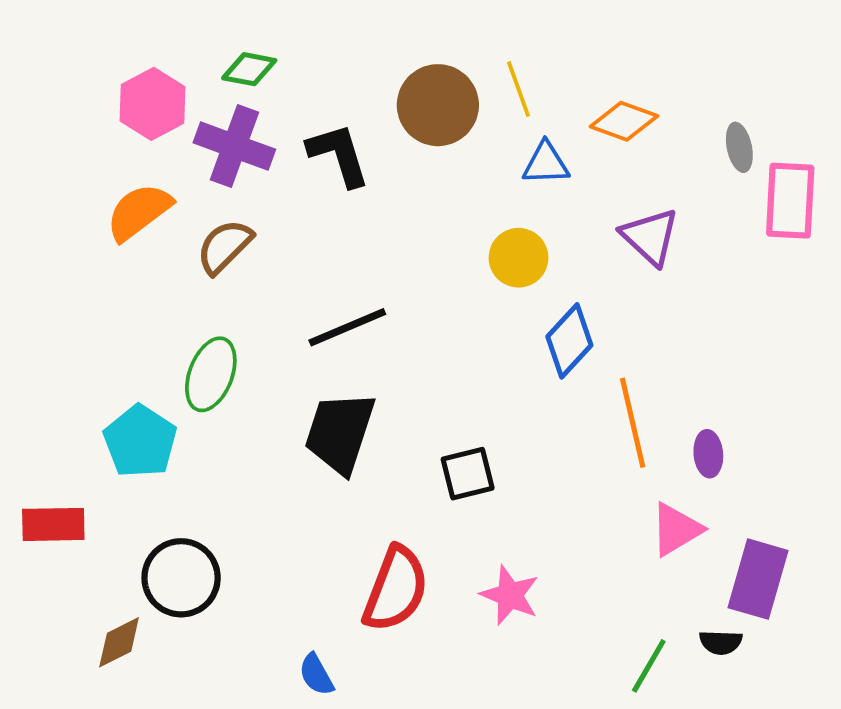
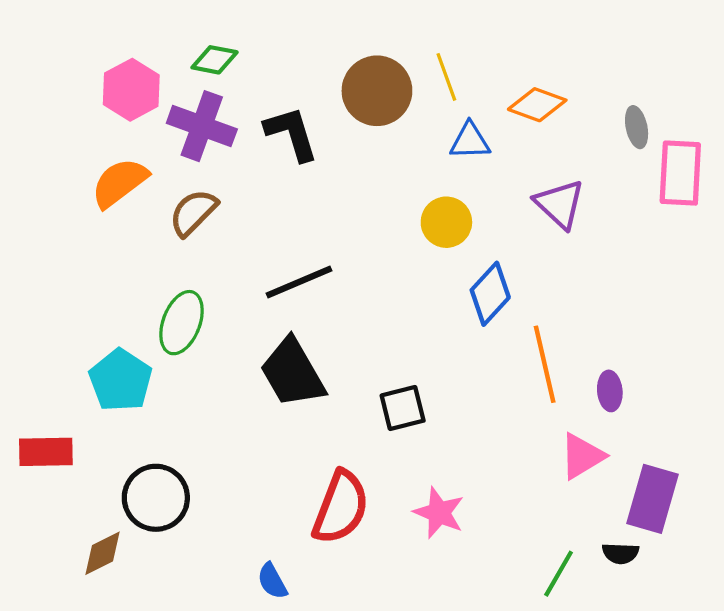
black trapezoid: (340, 433) -> (293, 373), turned -48

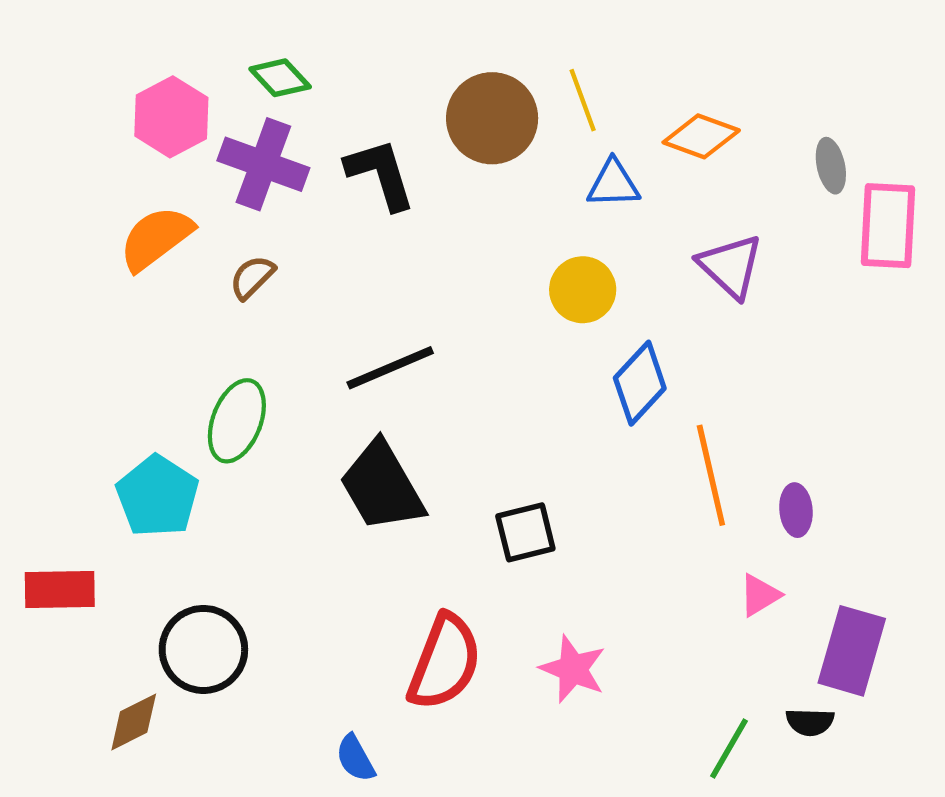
green diamond: (215, 60) -> (280, 78), turned 36
brown semicircle: (193, 213) -> (252, 277), size x0.7
pink triangle: (582, 456) -> (760, 595), size x0.7

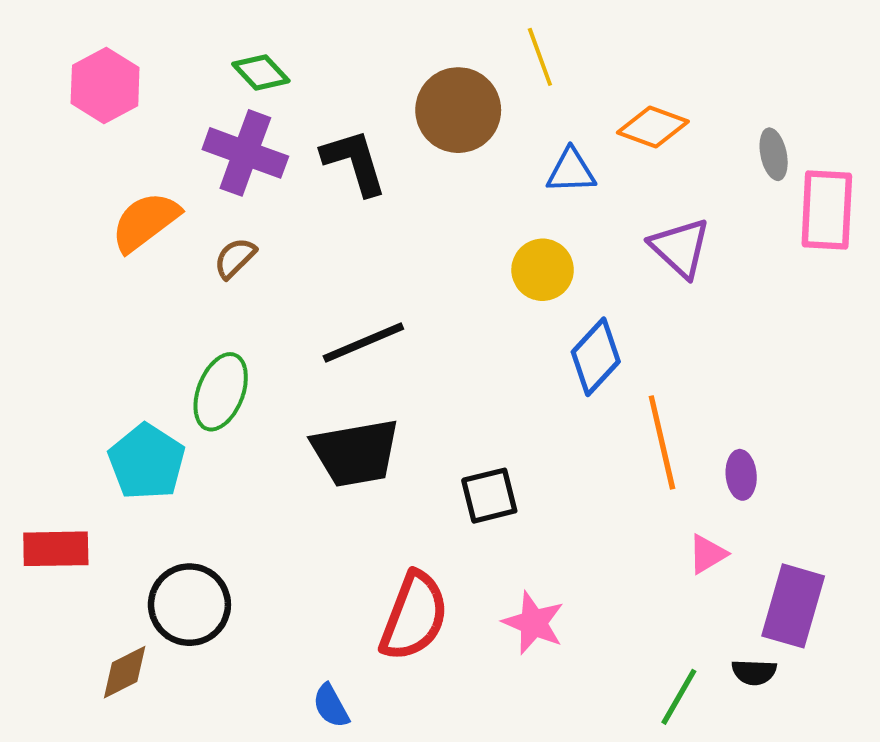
yellow line: (583, 100) -> (540, 57), moved
pink hexagon: (171, 117) -> (105, 85), moved
black trapezoid: (382, 486) -> (356, 453), turned -70

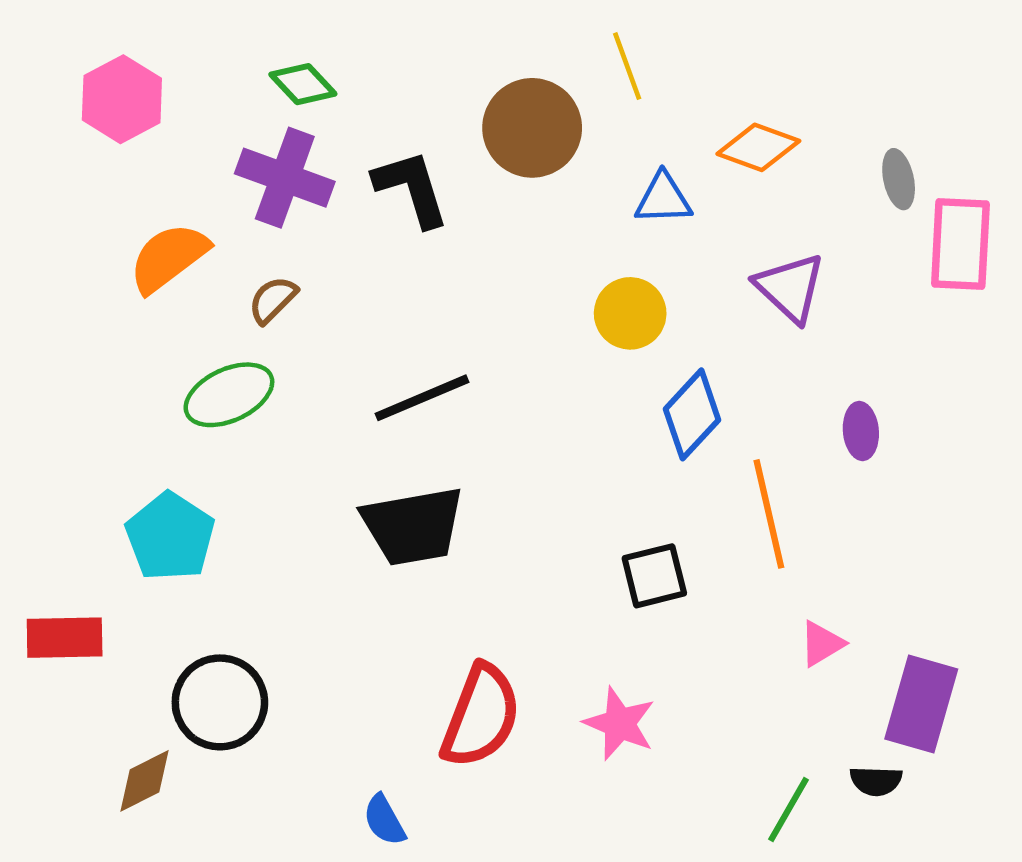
green ellipse: (221, 392) -> (229, 395), moved, turned 44
purple ellipse: (741, 475) -> (861, 431), moved
black square: (489, 496) -> (654, 576), moved

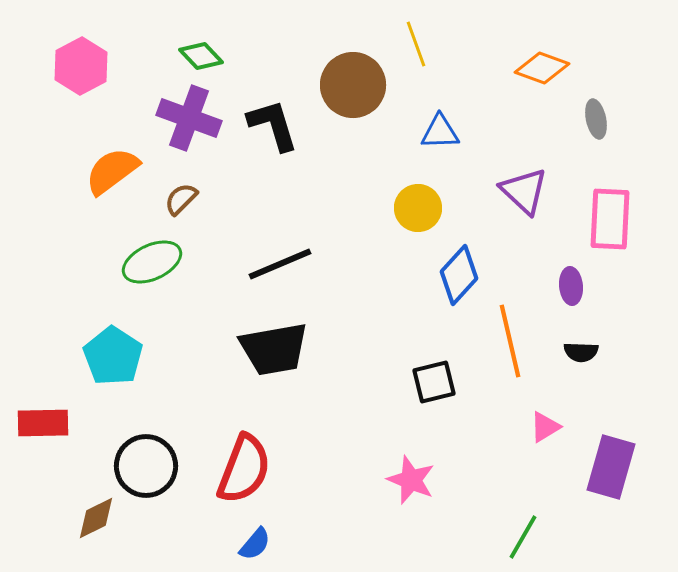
orange diamond: (758, 147) -> (542, 68), moved
pink rectangle: (960, 244) -> (610, 219), moved
red semicircle: (481, 716) -> (244, 469), moved
black semicircle: (876, 781) -> (581, 352), moved
blue semicircle: (384, 820) -> (255, 544), turned -111

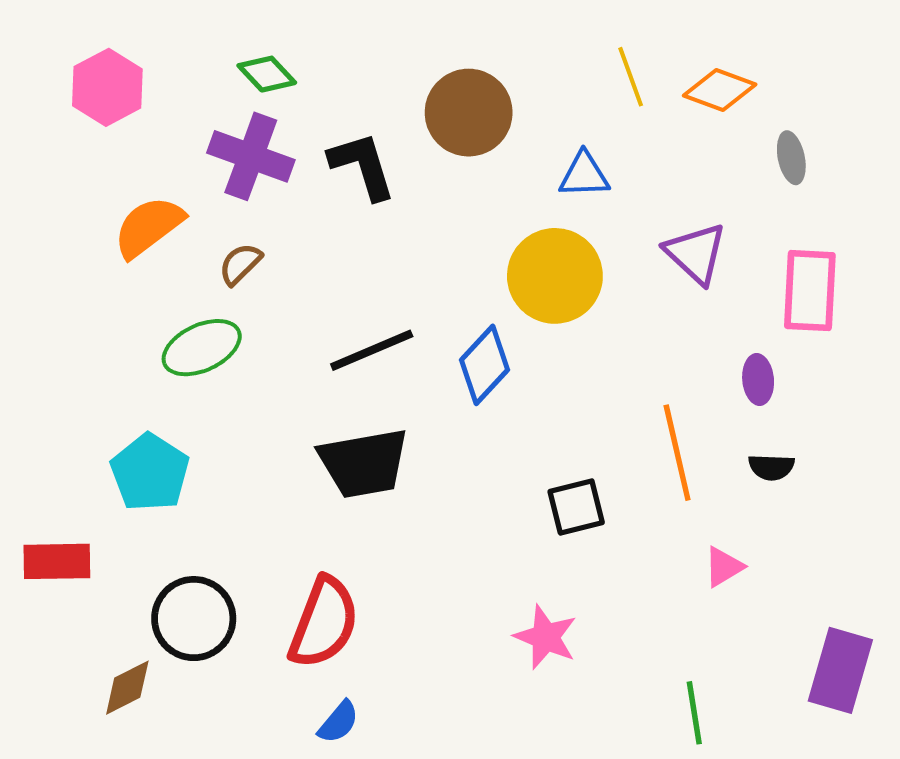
yellow line: (416, 44) -> (631, 77), moved
yellow circle: (418, 208) -> (555, 276), size x1.5
blue diamond: (459, 275) -> (485, 365), moved
purple rectangle: (611, 467) -> (840, 670), moved
green line: (523, 537) -> (694, 713), turned -39

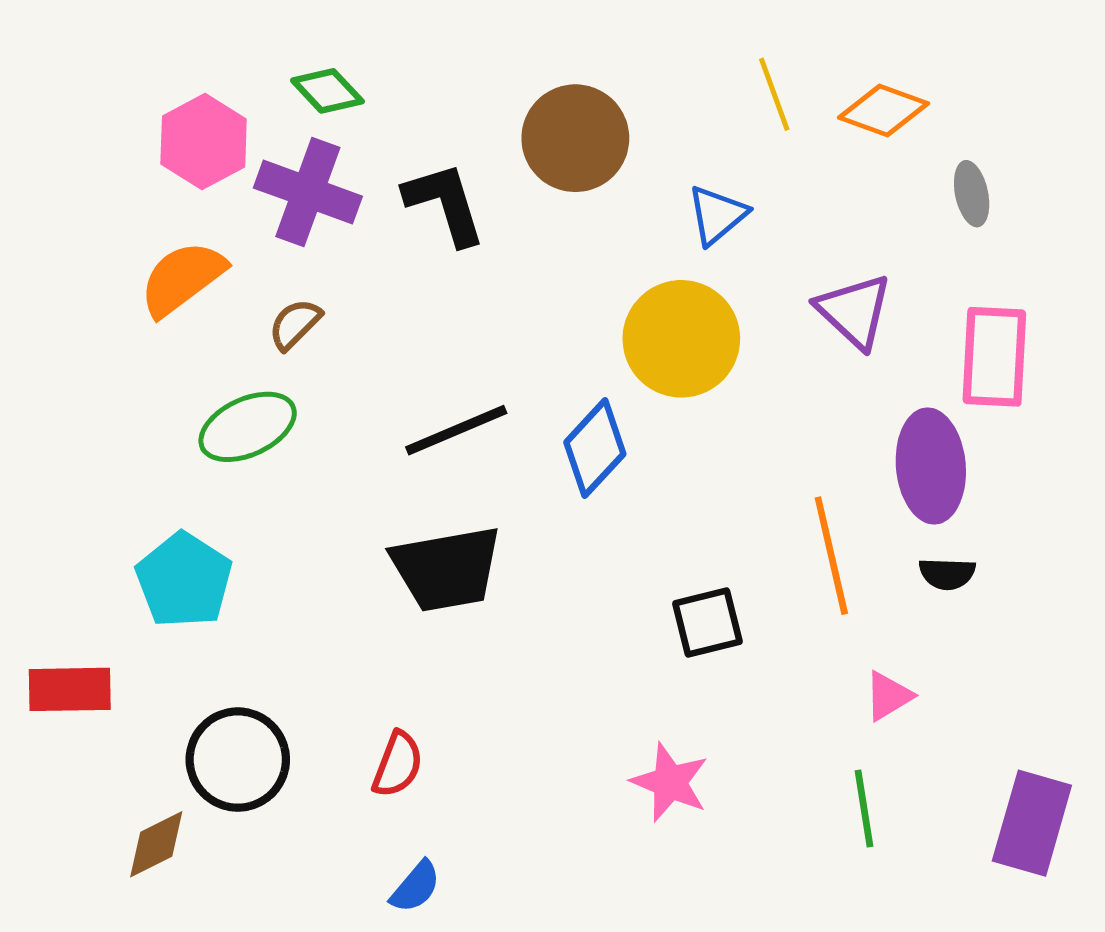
pink hexagon: (107, 87) -> (204, 141), moved
blue triangle: (584, 175) -> (717, 215), turned -38
purple ellipse: (758, 380) -> (931, 466), size x1.8
red semicircle: (324, 623) -> (398, 764), size x0.6
green line: (694, 713) -> (864, 808), moved

